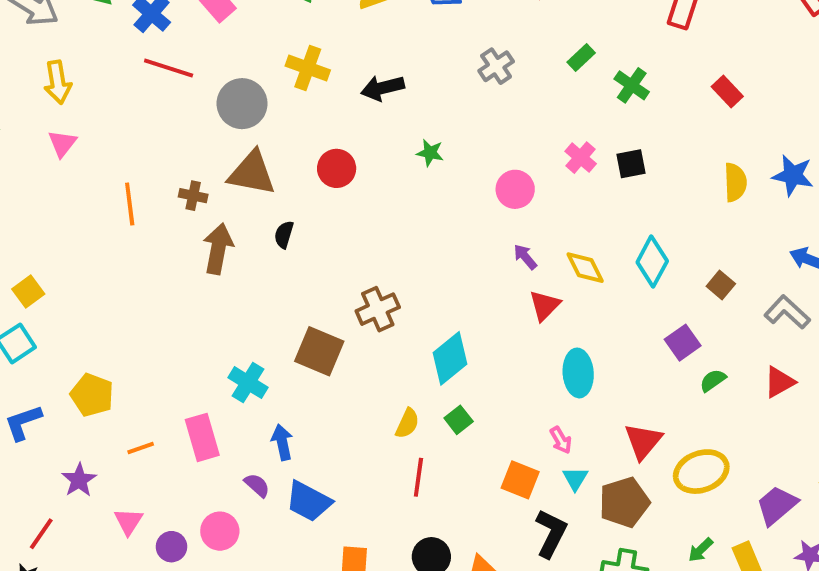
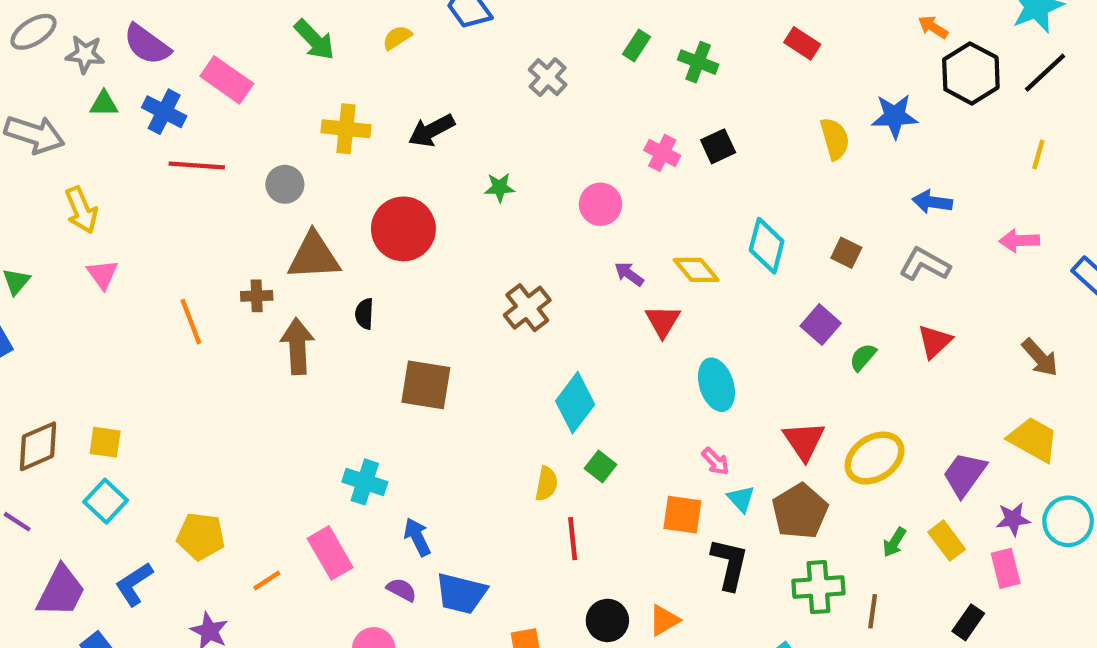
gray circle: (242, 104) -> (285, 184), size x0.7
red circle: (337, 168) -> (403, 229), size x1.5
yellow square: (28, 292) -> (105, 442), turned -32
brown cross: (378, 309) -> (527, 308), moved
brown square: (319, 351) -> (426, 385), moved

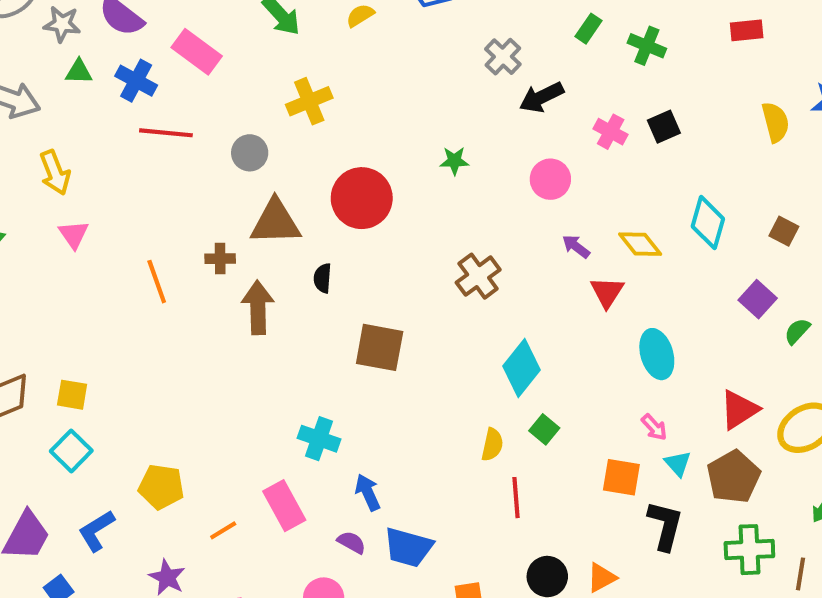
red rectangle: (802, 43) -> (747, 30), turned -40
yellow cross: (346, 129) -> (309, 101), turned -30
black arrow: (432, 130) -> (542, 97), moved
red triangle: (804, 441) -> (739, 410), turned 30

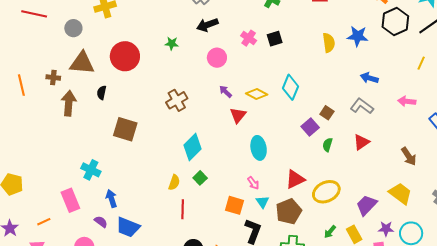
black arrow: (542, 97) -> (207, 25), moved
brown square: (784, 231) -> (327, 113), moved
yellow diamond: (640, 244) -> (257, 94), turned -30
green semicircle: (797, 331) -> (327, 145), turned -32
orange line: (223, 530) -> (44, 222), moved

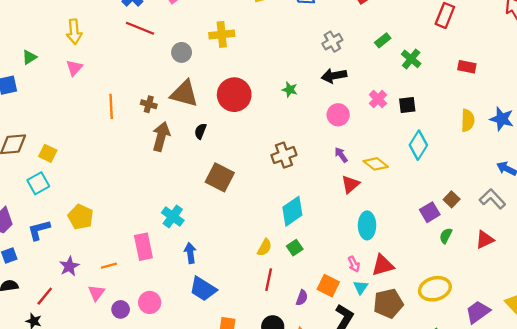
cyan diamond: (290, 87) -> (418, 145), moved
red triangle: (295, 179) -> (383, 265), moved
purple semicircle: (101, 222) -> (302, 298), moved, turned 64

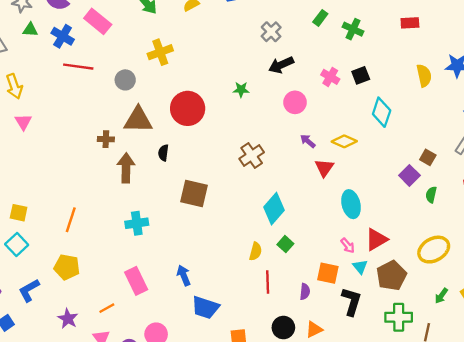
orange line: (111, 106) -> (71, 220), moved, turned 35
cyan cross: (173, 216) -> (137, 223), moved, turned -30

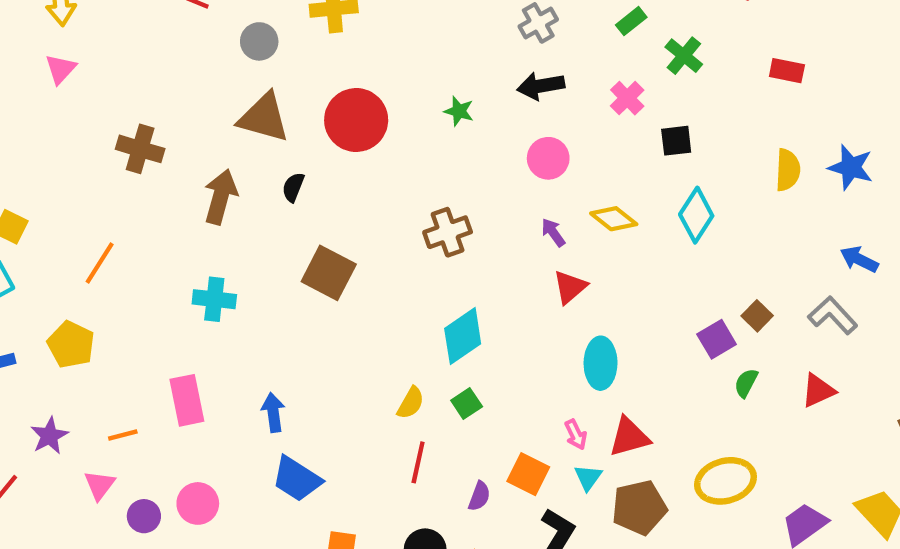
pink cross: (330, 77) -> (627, 98), moved
brown cross: (106, 139) -> (140, 149), moved, size x1.5
yellow diamond: (344, 141) -> (614, 219), moved

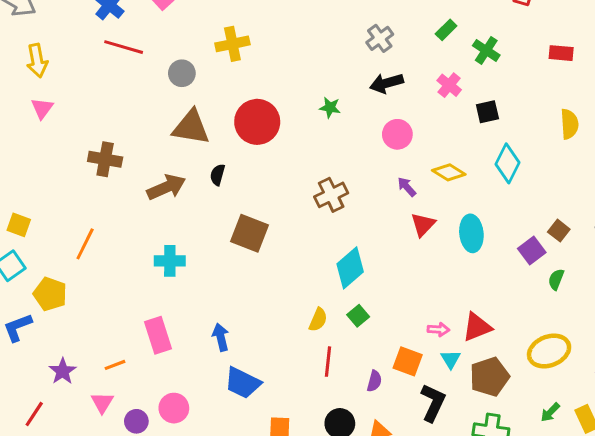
brown arrow: (221, 197) -> (166, 187), turned 57
yellow pentagon: (71, 344) -> (50, 294), moved
cyan ellipse: (601, 363) -> (471, 233), moved
pink arrow: (576, 435) -> (438, 329), turned -55

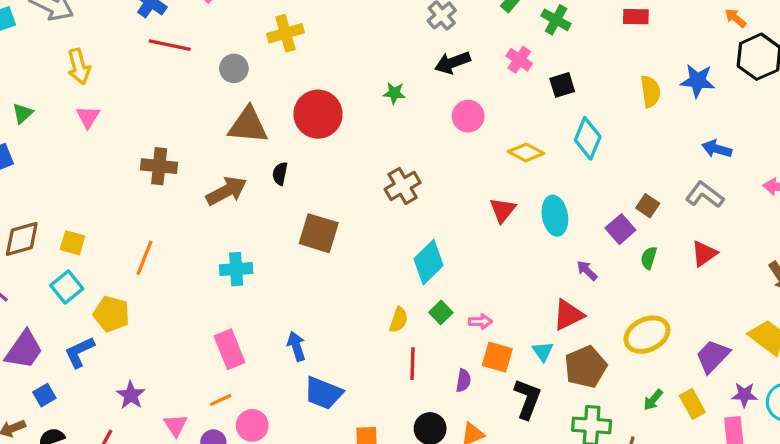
purple arrow: (407, 187) -> (587, 270), moved
pink arrow: (438, 329) -> (480, 321), moved
orange line: (115, 365) -> (221, 400), moved

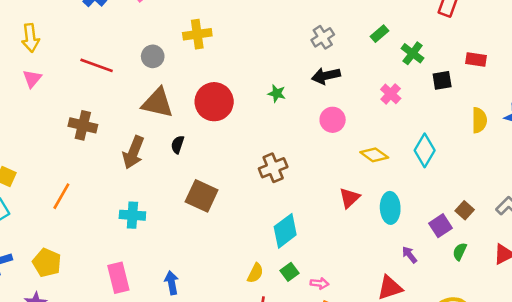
red line: (170, 45) -> (97, 65), moved
pink cross: (519, 60) -> (391, 94), moved
black square: (562, 85) -> (442, 80), moved
brown arrow: (226, 191) -> (133, 152), turned 132
yellow pentagon: (111, 314) -> (47, 263), moved

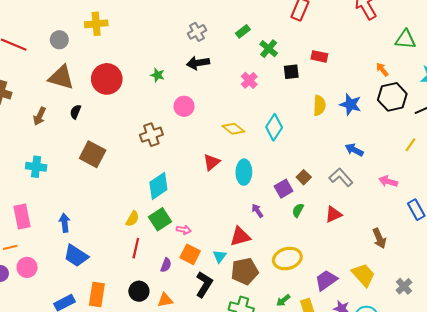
pink circle: (333, 120) -> (184, 106), moved
brown arrow: (133, 152) -> (40, 116), size x0.7
green square: (289, 272) -> (160, 219), size x1.5

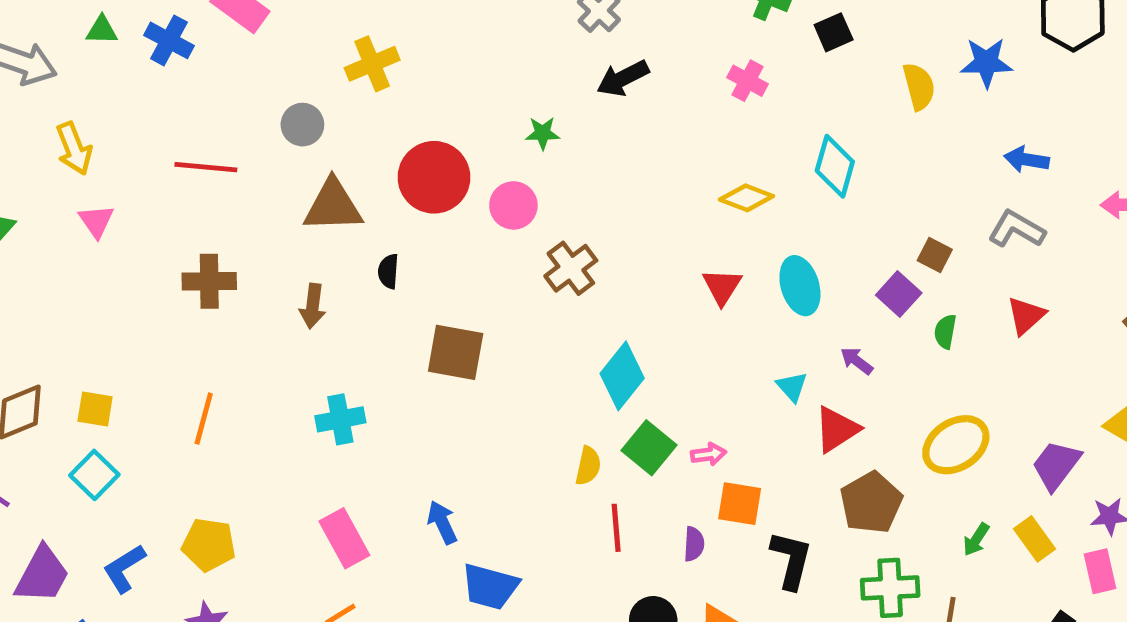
pink circle: (184, 106) -> (513, 205), moved
cyan triangle: (220, 256) -> (792, 387), moved

